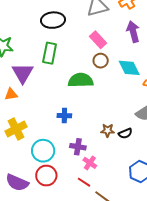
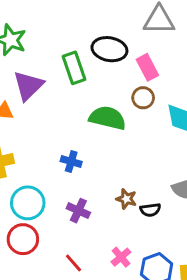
black ellipse: (53, 20) -> (109, 49), moved
green rectangle: (50, 53) -> (74, 68), turned -45
pink cross: (90, 163) -> (121, 257), moved

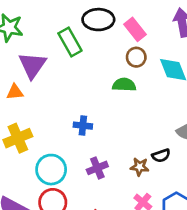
green semicircle: (107, 118) -> (124, 85), moved, size x0.7
brown star: (126, 199) -> (140, 167), moved
purple cross: (78, 211) -> (97, 168), turned -36

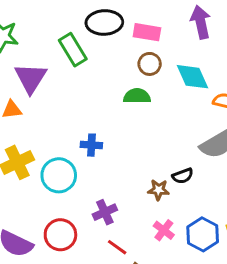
pink rectangle: (135, 29) -> (147, 32), turned -40
purple cross: (97, 168) -> (105, 212), moved
cyan circle: (51, 170) -> (59, 175), moved

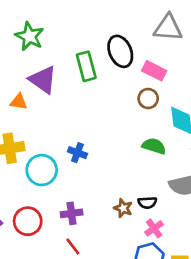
black ellipse: (104, 22) -> (120, 51), turned 52
purple triangle: (31, 78) -> (43, 80), turned -44
green semicircle: (137, 96) -> (154, 146), moved
pink cross: (164, 230) -> (154, 228), moved

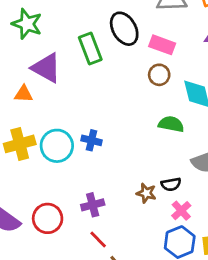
cyan circle: (42, 170) -> (57, 146), moved

